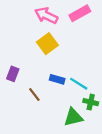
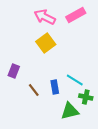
blue rectangle: (57, 79) -> (55, 87), moved, turned 64

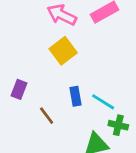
blue rectangle: (55, 87) -> (76, 96), moved

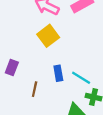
brown line: (47, 116) -> (35, 89), turned 49

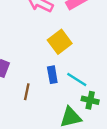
yellow square: (48, 36) -> (60, 42), moved

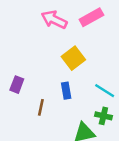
cyan line: (77, 80) -> (105, 91), moved

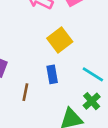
green cross: (103, 116) -> (92, 101), turned 35

